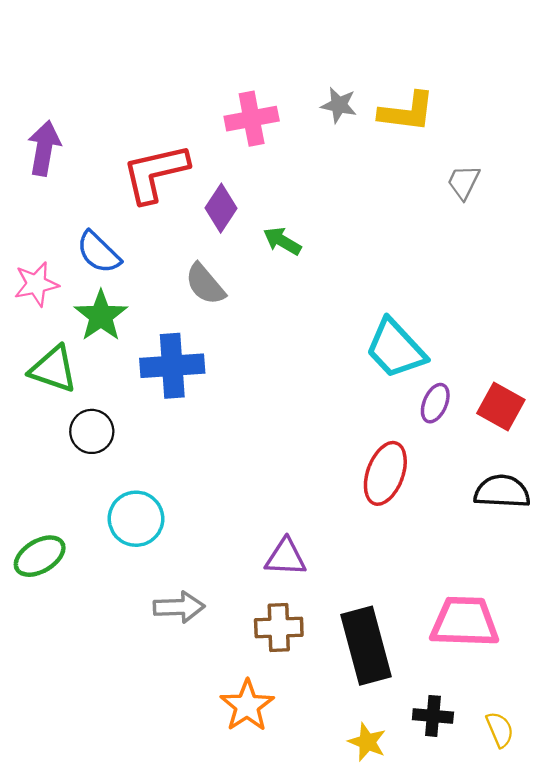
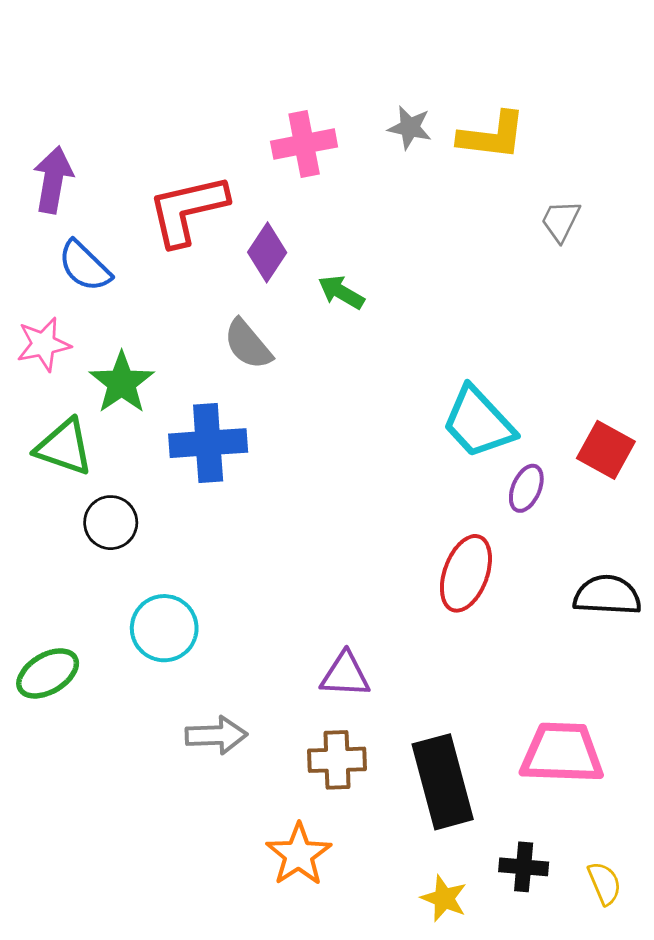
blue semicircle: (99, 252) -> (85, 266), moved
red square: (501, 407) -> (606, 450), moved

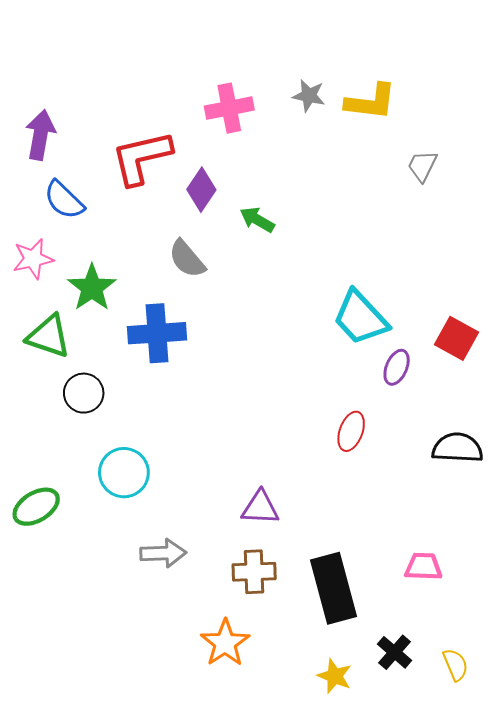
red ellipse: (466, 573) -> (351, 431), size x0.7
pink trapezoid: (562, 753) -> (423, 567), size x0.6
black cross: (524, 867) -> (394, 652), turned 36

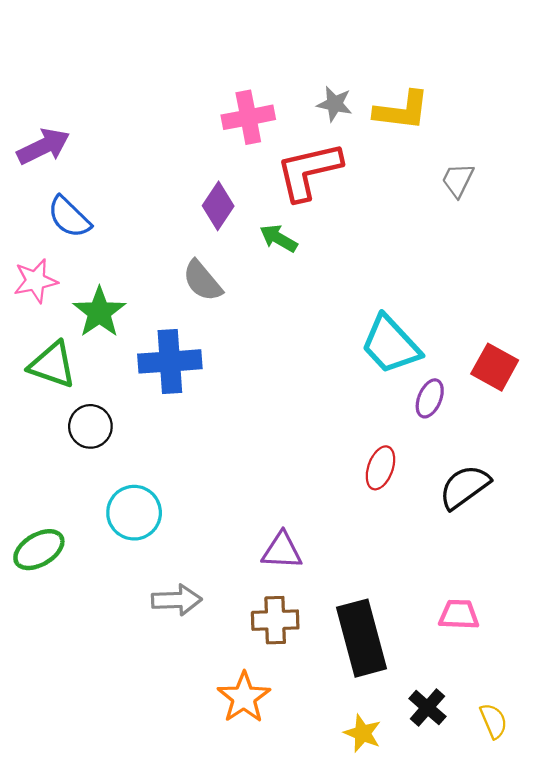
purple arrow: (40, 135) -> (43, 146), turned 54
red L-shape: (141, 158) -> (309, 171), moved
black semicircle: (457, 448) -> (464, 487), moved, turned -39

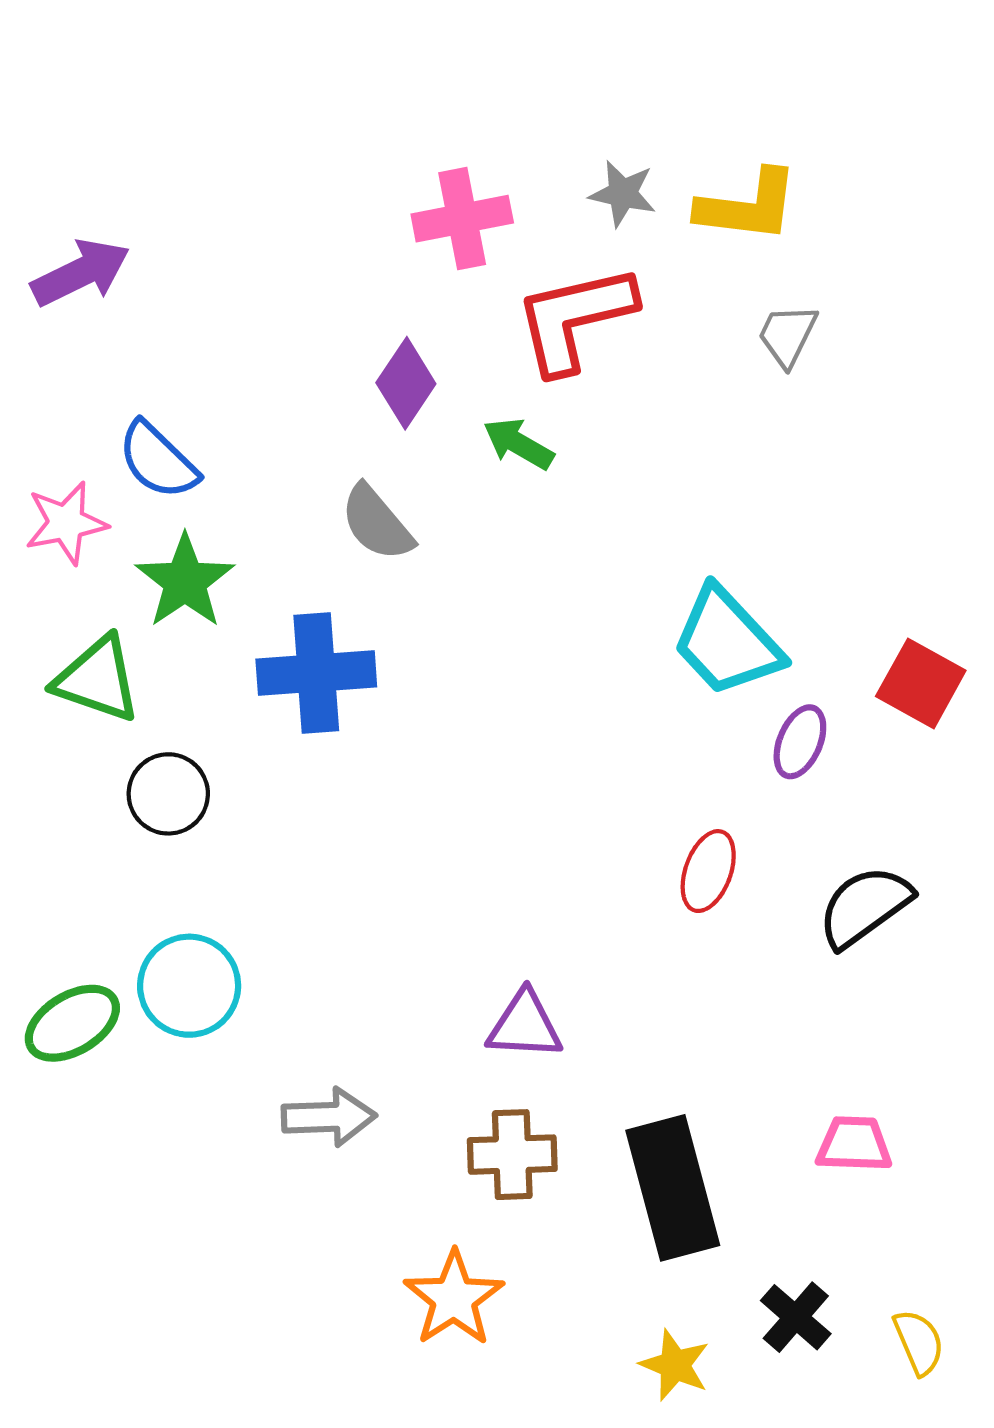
gray trapezoid: (458, 180) -> (787, 335), moved
blue semicircle: (69, 217) -> (158, 460), moved
cyan circle: (134, 513) -> (189, 986), moved

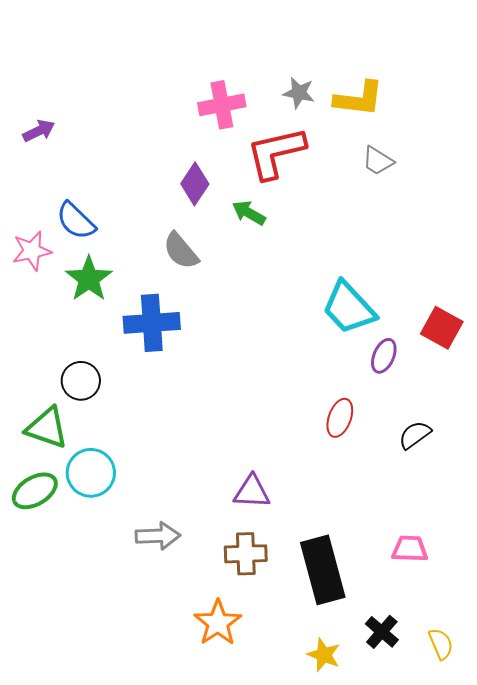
purple arrow: (81, 273) -> (39, 131), size x0.7
gray trapezoid: (787, 335) -> (378, 161), turned -84
green triangle: (97, 679) -> (47, 428), moved
black semicircle: (865, 906) -> (415, 435), size x0.7

